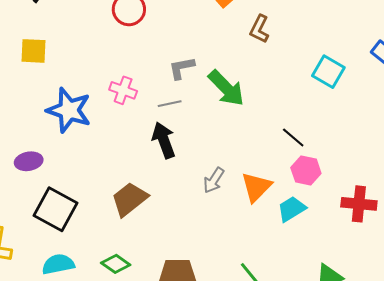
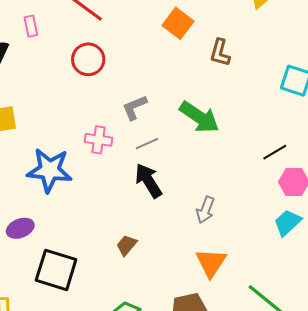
gray L-shape: (182, 68) -> (134, 107), moved
black line: (293, 138) -> (275, 152), turned -60
orange triangle: (256, 187) -> (211, 263), moved
brown trapezoid: (129, 199) -> (127, 245), size x0.6

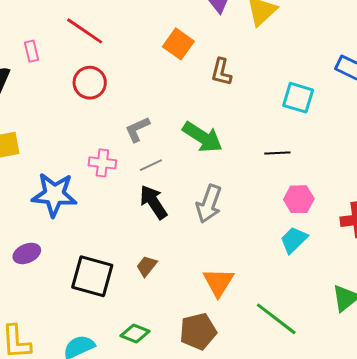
black line: (275, 152) -> (277, 153), moved, turned 30
gray arrow: (205, 210) -> (209, 204), moved, size x1.4
brown trapezoid: (127, 245) -> (147, 266), moved
black square: (56, 270) -> (92, 276), moved

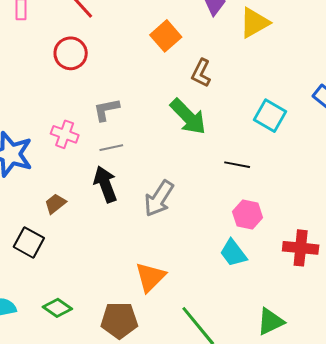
green arrow: (202, 137) -> (188, 117), moved
cyan trapezoid: (294, 240) -> (233, 253), turned -96
brown trapezoid: (147, 266) -> (55, 204), moved
black square: (92, 276) -> (29, 242), size x0.7

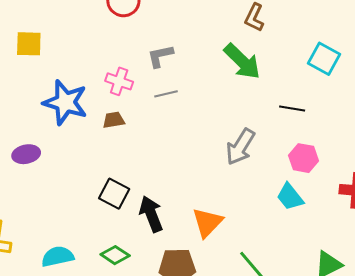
black arrow: (105, 184) -> (151, 214), moved
gray arrow: (159, 198) -> (240, 147), moved
brown trapezoid: (55, 204) -> (114, 120), moved, turned 30
black square: (29, 242) -> (114, 194), moved

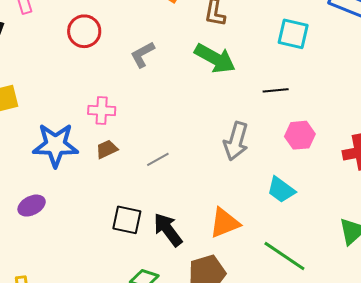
gray L-shape: (160, 56) -> (143, 55), moved
gray line: (166, 94) -> (158, 159), moved
cyan trapezoid: (290, 197) -> (281, 190), moved
orange triangle: (207, 222) -> (225, 223), turned 40

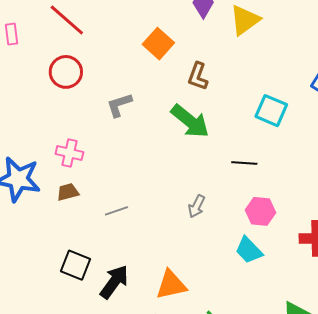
gray arrow: (236, 141) -> (197, 206), size x0.6
cyan trapezoid: (281, 190) -> (249, 250), moved
black arrow: (168, 230) -> (114, 282), turned 63

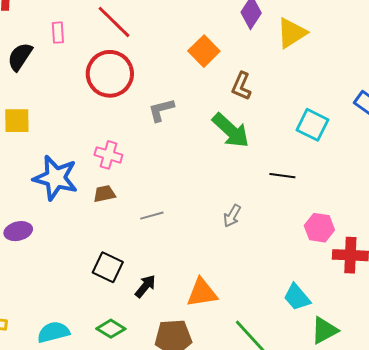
red circle: (66, 72) -> (110, 74), size x1.4
pink hexagon: (260, 211) -> (319, 228), moved
cyan trapezoid: (249, 250) -> (297, 297), moved
black arrow: (114, 282) -> (145, 286), size x0.7

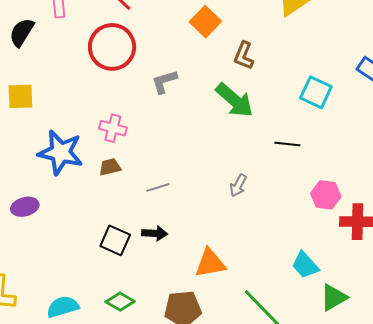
black arrow: (145, 286) -> (155, 233), moved, turned 55

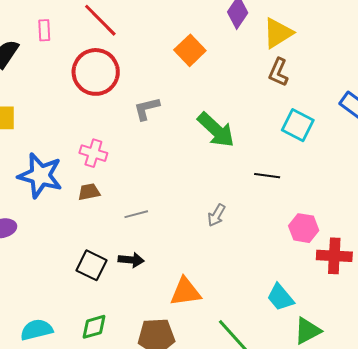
brown L-shape: (244, 56) -> (278, 72), moved
green diamond: (120, 302) -> (94, 327), turned -48

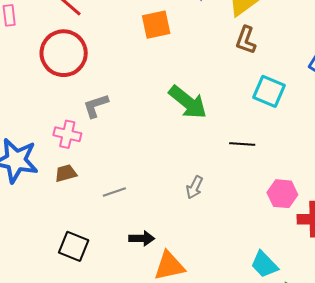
orange square: (190, 50) -> (156, 25), turned 36
gray L-shape: (147, 109) -> (96, 106), moved
black arrow: (131, 260) -> (142, 238), moved

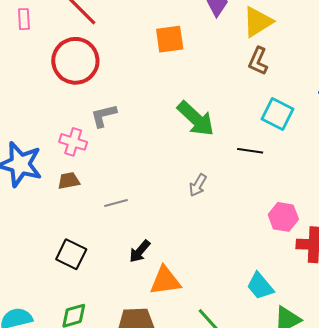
black line: (242, 144) -> (250, 151), moved
gray arrow: (194, 187) -> (198, 185), moved
black arrow: (142, 238) -> (140, 251), turned 125

